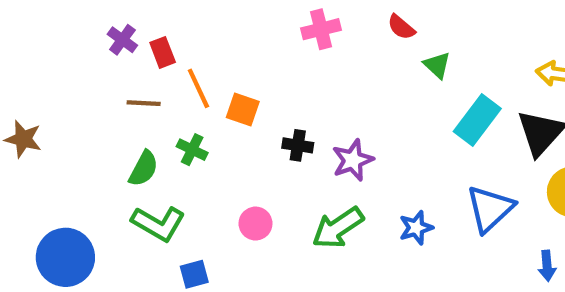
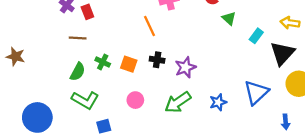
orange line: (198, 88) -> (149, 26), moved
orange square: (243, 109) -> (129, 64), moved
cyan rectangle: (477, 120) -> (256, 36), moved, size x0.6

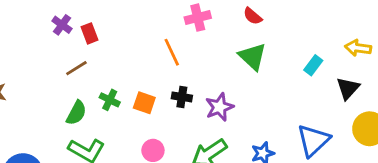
green triangle: (229, 18) -> (253, 57), moved, size x1.5
brown line: (78, 38) -> (76, 68), turned -35
black triangle: (282, 53) -> (348, 88), size x0.7

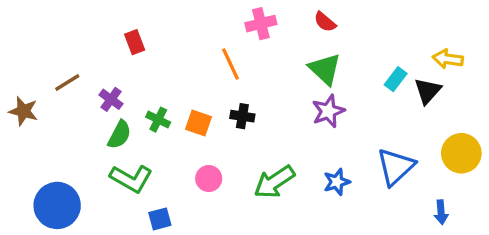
purple cross: (62, 25) -> (111, 99), moved
brown line: (76, 68) -> (67, 83), moved
black triangle: (348, 88) -> (428, 91), moved
purple star: (219, 107) -> (328, 111), moved

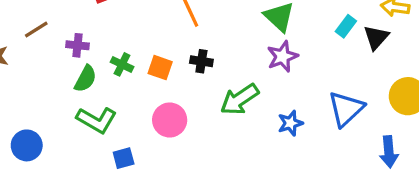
purple cross: (111, 99) -> (78, 45), turned -30
pink circle: (209, 179) -> (170, 120), size x1.4
green arrow: (274, 182) -> (240, 99), moved
blue circle: (57, 205) -> (27, 145), size x0.7
blue arrow: (441, 212) -> (389, 152), size x1.4

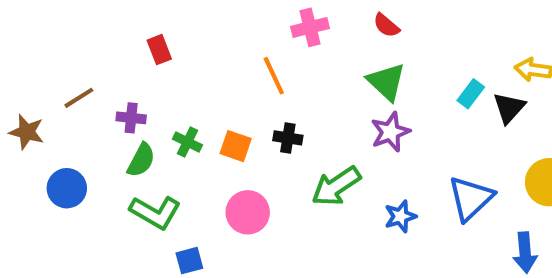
blue circle: (27, 145) -> (67, 188), moved

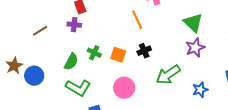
purple cross: (131, 118) -> (74, 25), moved
brown star: (27, 132) -> (14, 66), moved, turned 30
black cross: (288, 138) -> (144, 51), turned -32

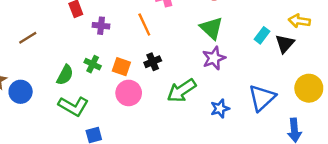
purple cross: (74, 25) -> (101, 26), moved
pink circle: (124, 88) -> (129, 93), moved

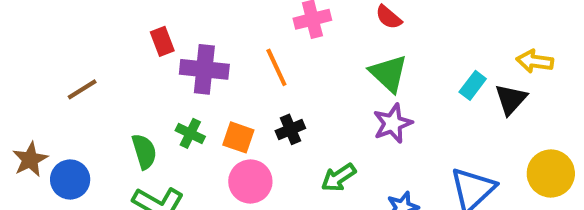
purple cross: (101, 26) -> (204, 69), size x1.6
green semicircle: (65, 75) -> (144, 151), turned -45
green arrow: (182, 91) -> (339, 177), size x0.7

